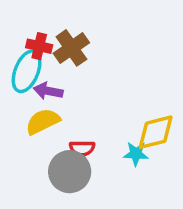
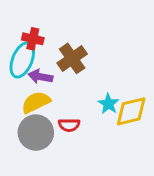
brown cross: (71, 48) -> (72, 58), moved
cyan star: (136, 154) -> (108, 104), moved, turned 30
gray circle: (70, 172) -> (36, 133), moved

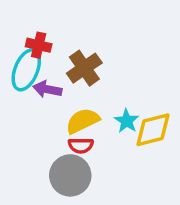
yellow semicircle: (36, 102) -> (83, 121), moved
gray circle: (36, 133) -> (70, 175), moved

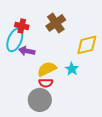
brown cross: (84, 68) -> (56, 23), moved
yellow diamond: (153, 130) -> (87, 45), moved

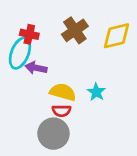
yellow diamond: (87, 45) -> (116, 36), moved
yellow semicircle: (47, 69) -> (63, 92), turned 42

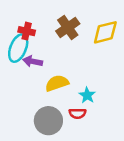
yellow semicircle: (63, 92) -> (57, 83), turned -35
cyan star: (96, 92) -> (87, 95), moved
red semicircle: (62, 111) -> (77, 113), moved

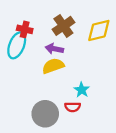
purple arrow: (33, 61) -> (54, 49), moved
yellow semicircle: (57, 83) -> (53, 66), moved

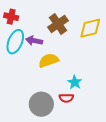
red cross: (25, 29) -> (11, 17), moved
purple arrow: (54, 49) -> (34, 41), moved

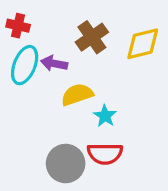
cyan star: (75, 82) -> (105, 116), moved
red semicircle: (66, 98) -> (105, 154), size x1.5

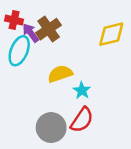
brown cross: (92, 37) -> (49, 29), moved
purple arrow: (54, 63) -> (31, 33), moved, turned 42
red semicircle: (105, 154) -> (82, 120), turned -56

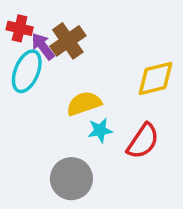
yellow diamond: (111, 34) -> (155, 78), moved
cyan star: (82, 90) -> (100, 130), moved, turned 30
red semicircle: (82, 120) -> (143, 141), moved

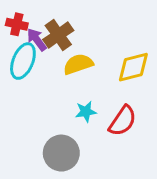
yellow semicircle: (84, 104) -> (78, 64), moved

